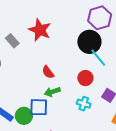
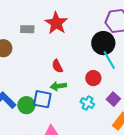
gray rectangle: (12, 41) -> (27, 29), turned -56

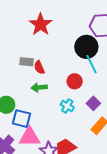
gray rectangle: (27, 29) -> (27, 62), moved
blue square: (42, 99) -> (22, 119), moved

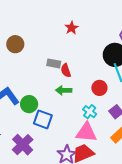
red star: (41, 24) -> (72, 28), size x0.6
pink triangle: (30, 137) -> (86, 132), moved

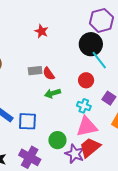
green circle: (29, 104) -> (57, 140), moved
blue square: (43, 119) -> (27, 121), moved

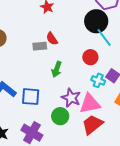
red semicircle: (49, 74) -> (52, 39), moved
green arrow: (53, 93) -> (57, 69), turned -56
cyan cross: (84, 106) -> (98, 80), moved
purple star: (75, 154) -> (71, 98), moved

